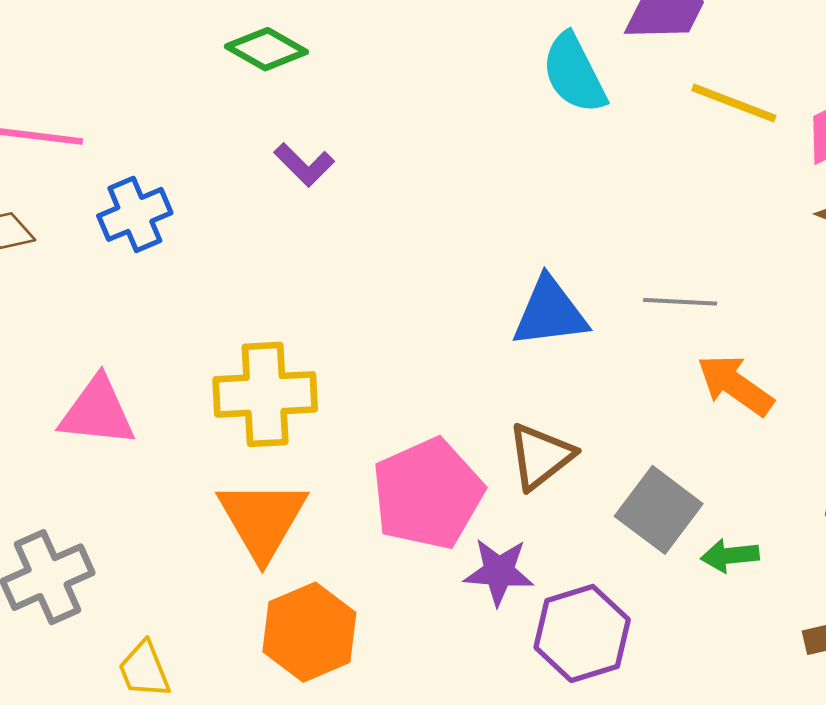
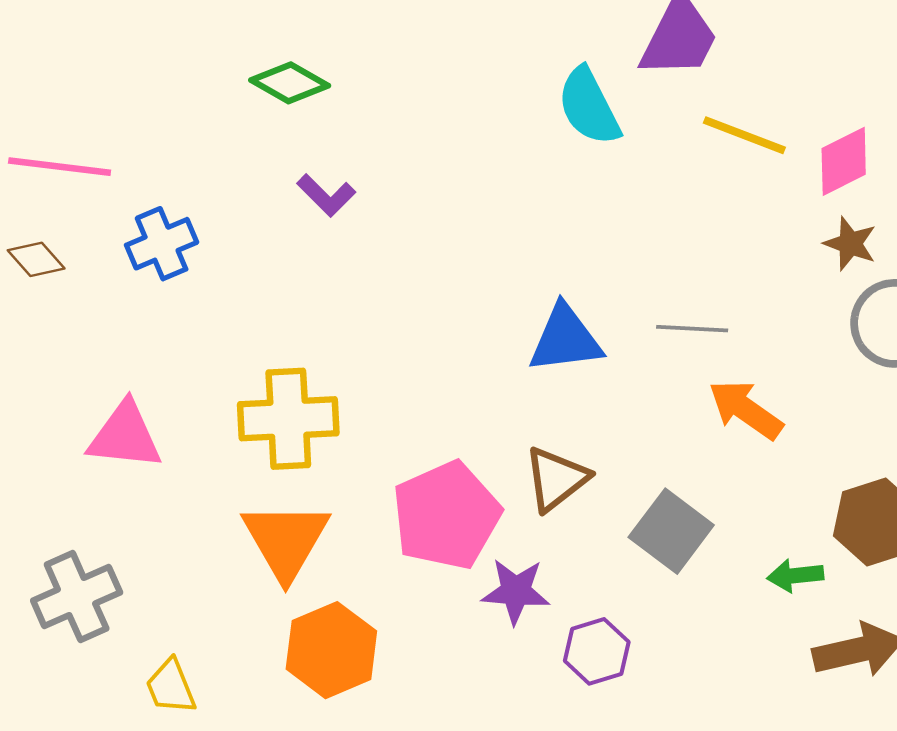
green arrow: (730, 556) -> (795, 576), moved
purple hexagon: (582, 633) -> (597, 651), size x0.7

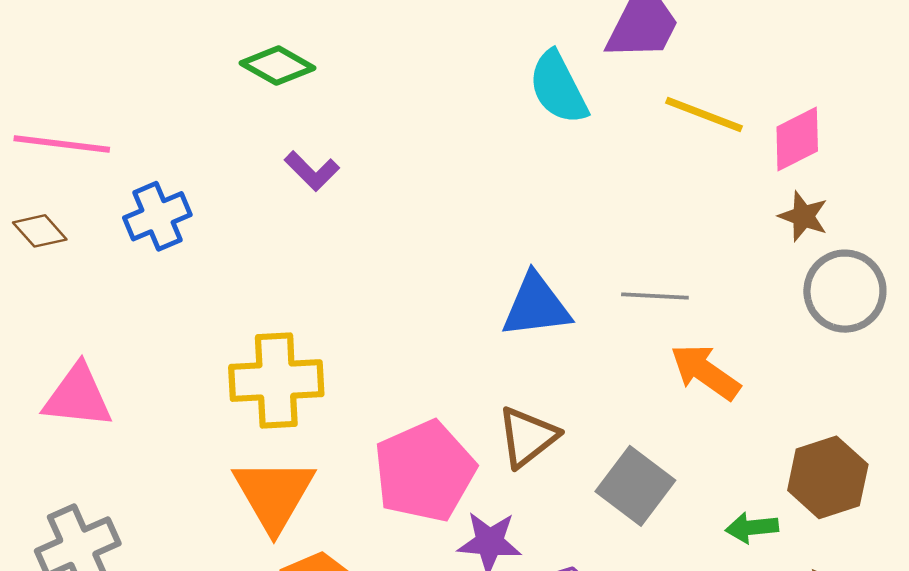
pink triangle: (125, 436) -> (78, 396), moved

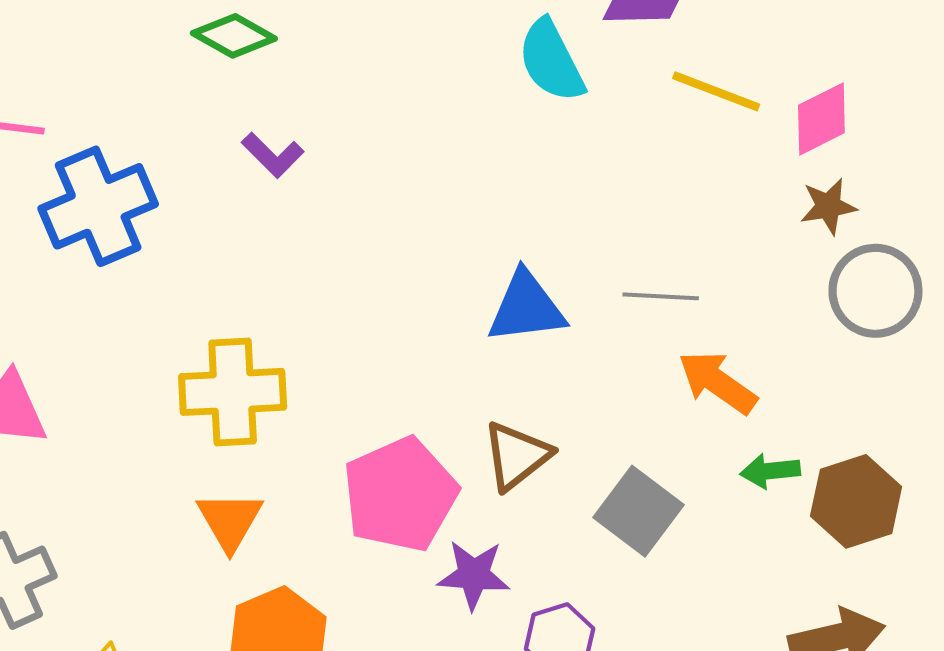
blue cross: (157, 216) -> (98, 206), size x1.5
brown star: (803, 216) -> (828, 206), turned -30
orange triangle: (274, 494) -> (230, 521), size x0.7
green arrow: (752, 528) -> (770, 471), moved

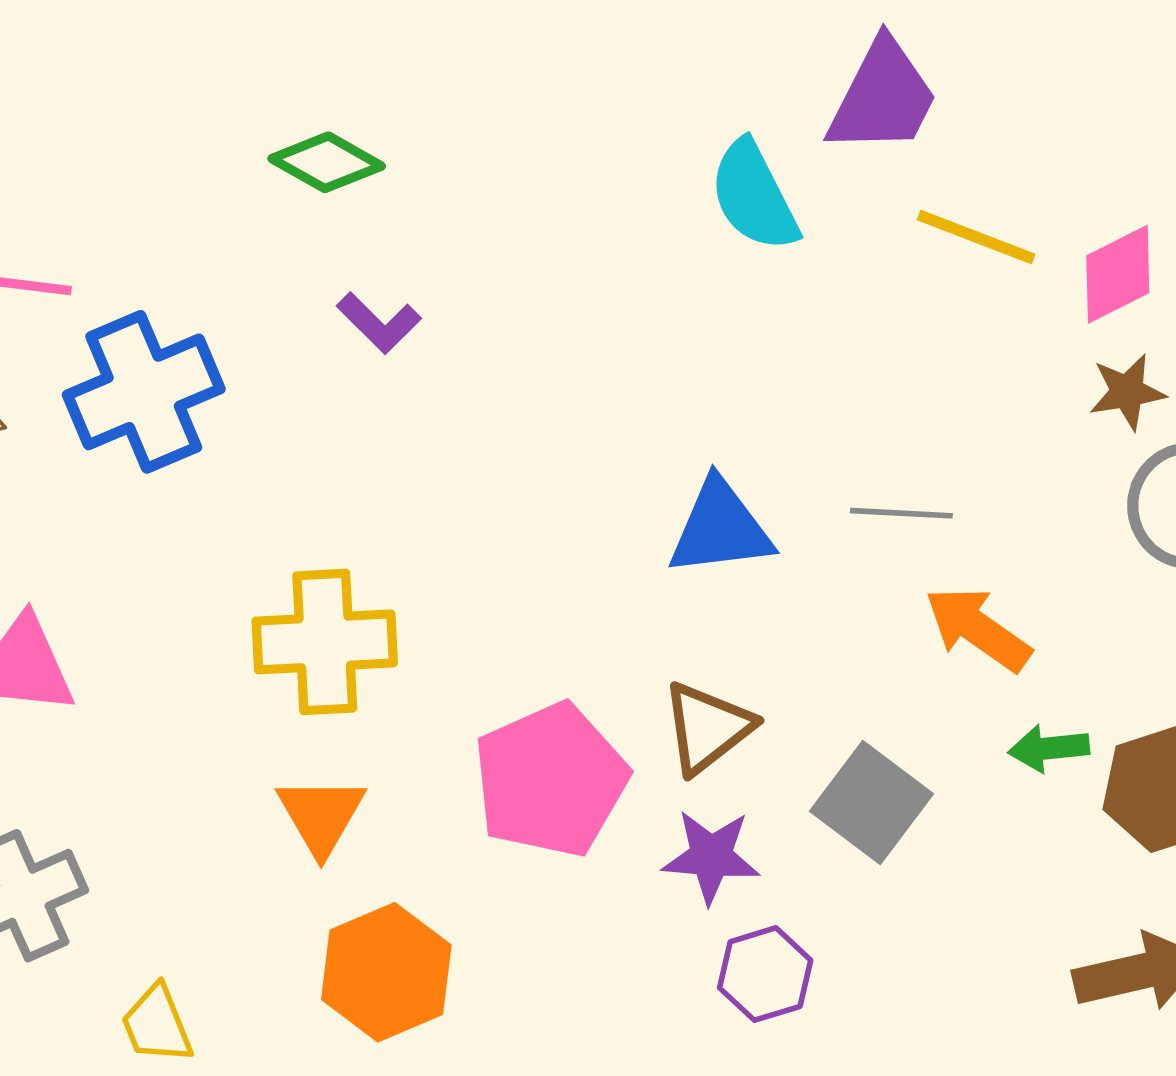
purple star: (474, 575) -> (711, 857), moved

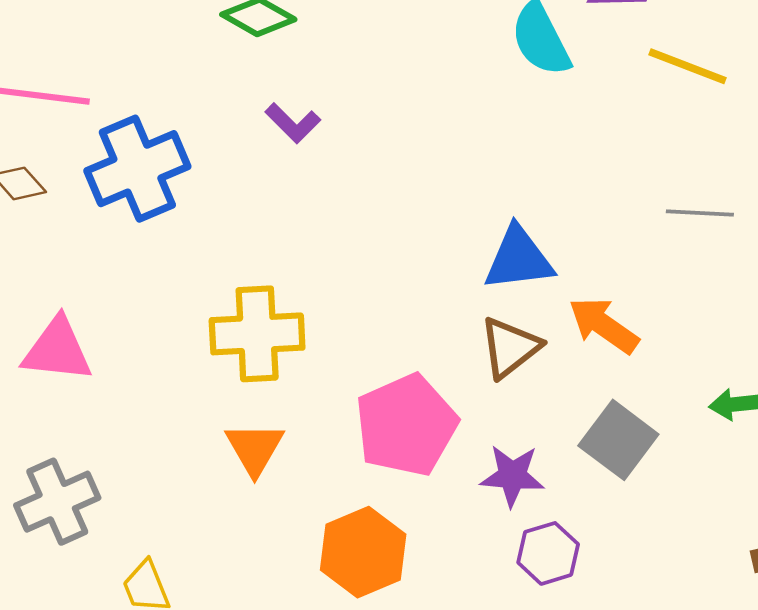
gray line: (901, 513) -> (700, 213), moved
orange arrow: (978, 629) -> (604, 325), moved
brown triangle: (707, 728) -> (510, 347), moved
orange hexagon: (386, 972) -> (363, 552), moved

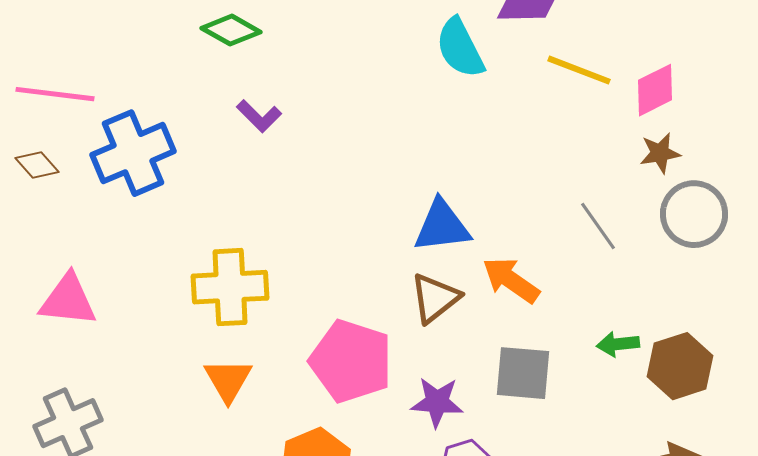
gray line: (700, 213) -> (598, 226), moved, turned 52
pink pentagon: (406, 425) -> (351, 361), turned -30
gray square: (618, 440) -> (523, 373), turned -32

